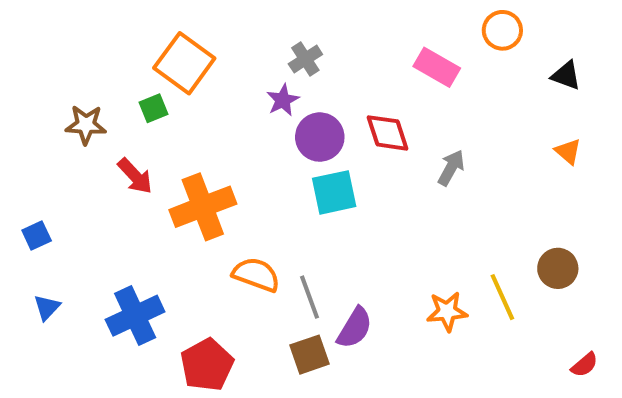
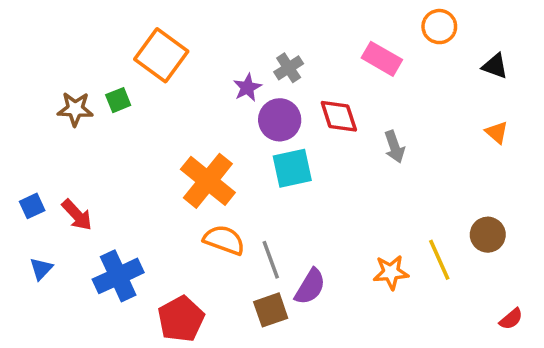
gray cross: (305, 59) -> (289, 68), moved
green square: (154, 108) -> (118, 100), moved
gray arrow: (451, 168) -> (394, 147), turned 132
red arrow: (135, 176) -> (77, 215), moved
orange cross: (203, 207) -> (208, 181), moved, turned -30

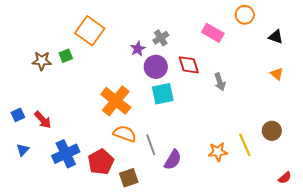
brown square: (271, 310) -> (129, 178), moved
red pentagon: (181, 319) -> (101, 162), moved

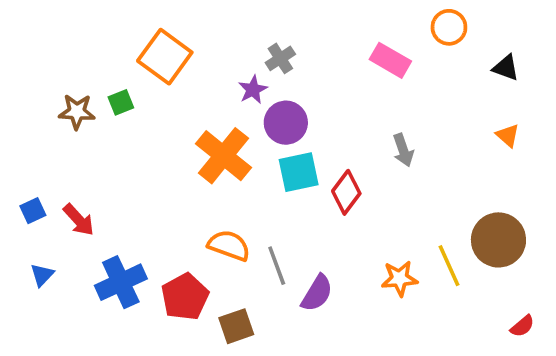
gray cross: (161, 38) -> (280, 58), moved
red diamond: (189, 65) -> (346, 192), moved, turned 55
orange cross: (116, 101) -> (223, 156), moved
brown circle: (272, 131) -> (498, 240), size x1.5

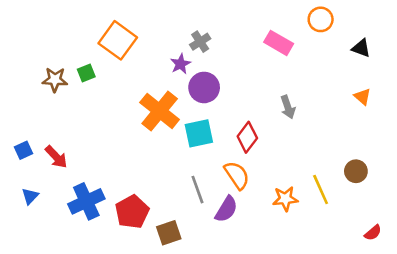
cyan square: (299, 172) -> (199, 133), moved
brown circle: (498, 240) -> (356, 171), size x0.6
orange semicircle: (229, 245) -> (237, 175), moved, turned 36

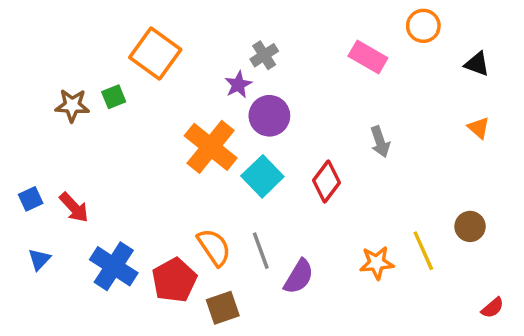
cyan square: (199, 133) -> (262, 176), turned -32
orange semicircle: (237, 175) -> (214, 247), moved
blue cross: (86, 201) -> (114, 266), turned -32

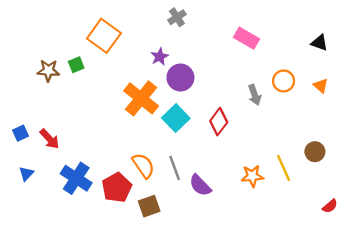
orange circle: (423, 26) -> (284, 81), moved
gray cross: (264, 55) -> (177, 17), moved
purple semicircle: (299, 277) -> (200, 185), turned 105

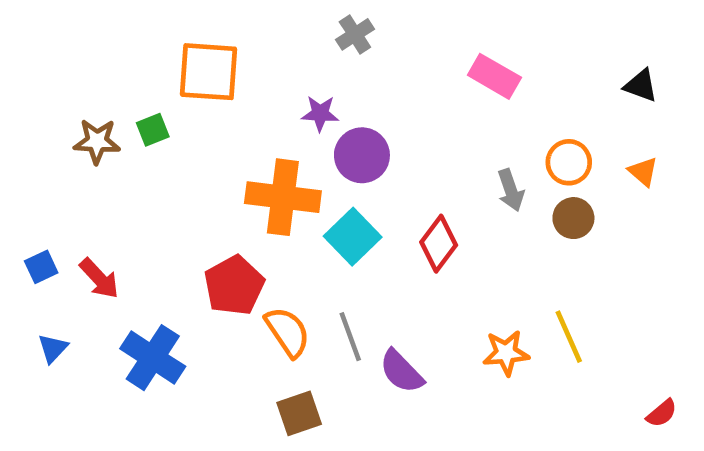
orange square: (104, 36) -> (209, 72), turned -32
purple star: (160, 57) -> (320, 113), turned 30
orange cross: (141, 98) -> (283, 197), turned -32
brown circle: (315, 152) -> (573, 218), moved
red pentagon: (117, 188) -> (234, 285), moved

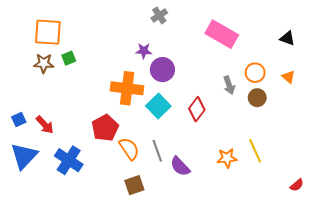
orange square: (209, 72) -> (48, 32), moved
pink rectangle: (494, 76) -> (222, 34), size x1.4
blue triangle: (53, 348) -> (24, 156), size x2.0

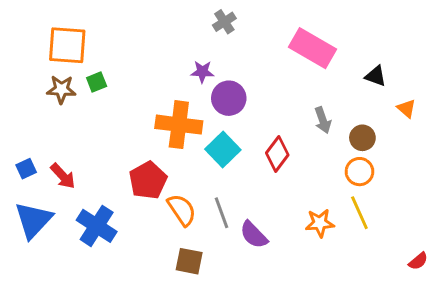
black triangle: (287, 38) -> (376, 76), moved
orange circle: (255, 73) -> (359, 172), moved
brown square: (134, 185) -> (189, 261), turned 30

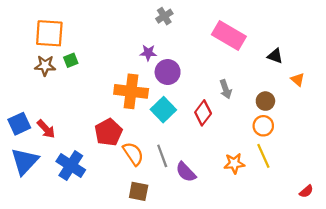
gray arrow: (323, 120) -> (226, 89), moved
blue square: (26, 169) -> (19, 124), size x1.5

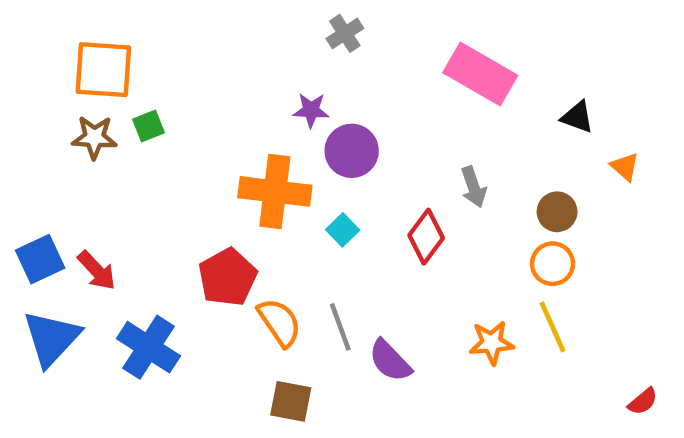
cyan square: (163, 110) -> (343, 230), size x0.6

